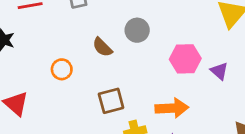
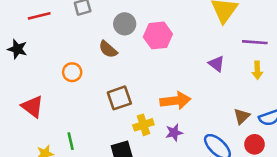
gray circle: (137, 30) -> (125, 24), moved
pink hexagon: (185, 59) -> (158, 35), moved

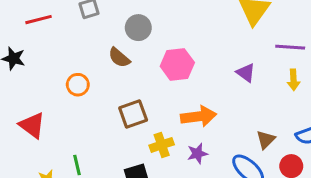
pink hexagon: (158, 35) -> (177, 64), moved
brown triangle: (242, 116) -> (266, 140), moved

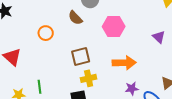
yellow cross: (162, 145) -> (89, 78), moved
purple star: (197, 154) -> (132, 89), moved

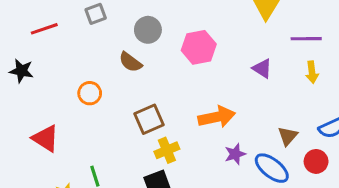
pink hexagon: (114, 27) -> (199, 47), moved

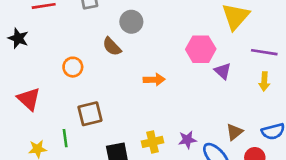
pink hexagon: (199, 47) -> (201, 49), moved
orange arrow: (217, 117) -> (154, 80), moved, size x0.7
brown square: (149, 119) -> (90, 114), moved
yellow cross: (167, 150) -> (153, 142), moved

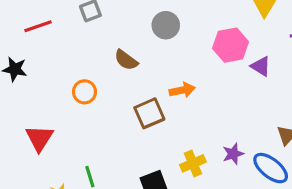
gray circle: (131, 22) -> (166, 25), moved
red triangle: (29, 99) -> (39, 138), turned 30
brown square: (90, 114) -> (149, 113), moved

